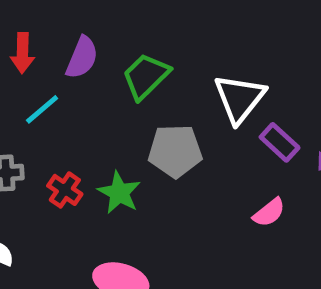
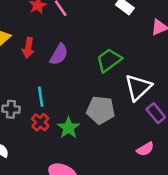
green trapezoid: (146, 76) -> (109, 60), moved
cyan line: (42, 109) -> (41, 97), moved, turned -66

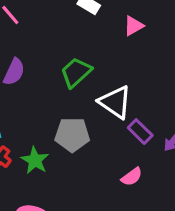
white triangle: (138, 87) -> (115, 102), turned -36

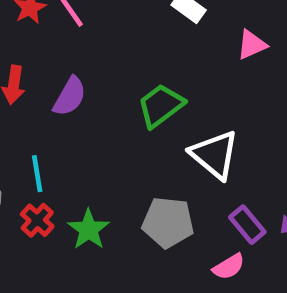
purple rectangle: (140, 132) -> (247, 225), moved
gray pentagon: (72, 135) -> (168, 222), moved

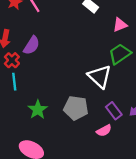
green trapezoid: (161, 106) -> (120, 54), moved
red cross: (37, 220) -> (12, 60), moved

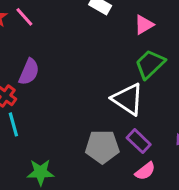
green star: (38, 110) -> (40, 172), moved, turned -30
purple rectangle: (114, 111) -> (139, 141), moved

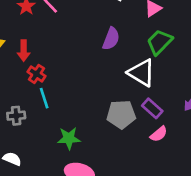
purple semicircle: (29, 72) -> (111, 39), moved

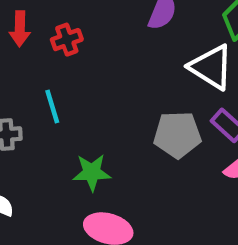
red cross: (36, 74) -> (67, 40), moved, turned 36

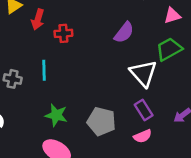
gray pentagon: (177, 135) -> (101, 121), moved

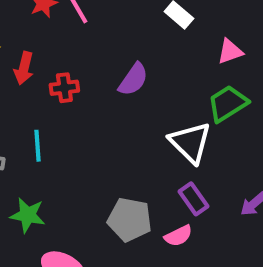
purple semicircle: (124, 33) -> (133, 79), moved
green star: (56, 115) -> (28, 215), moved
pink semicircle: (143, 136) -> (178, 236), moved

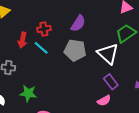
red arrow: (24, 68) -> (22, 40), moved
cyan line: (37, 146) -> (41, 48), moved, turned -42
gray pentagon: (130, 220) -> (75, 50), moved

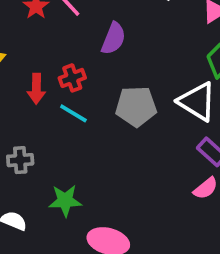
purple semicircle: (78, 23) -> (113, 38), moved
red arrow: (22, 40) -> (36, 89), moved

